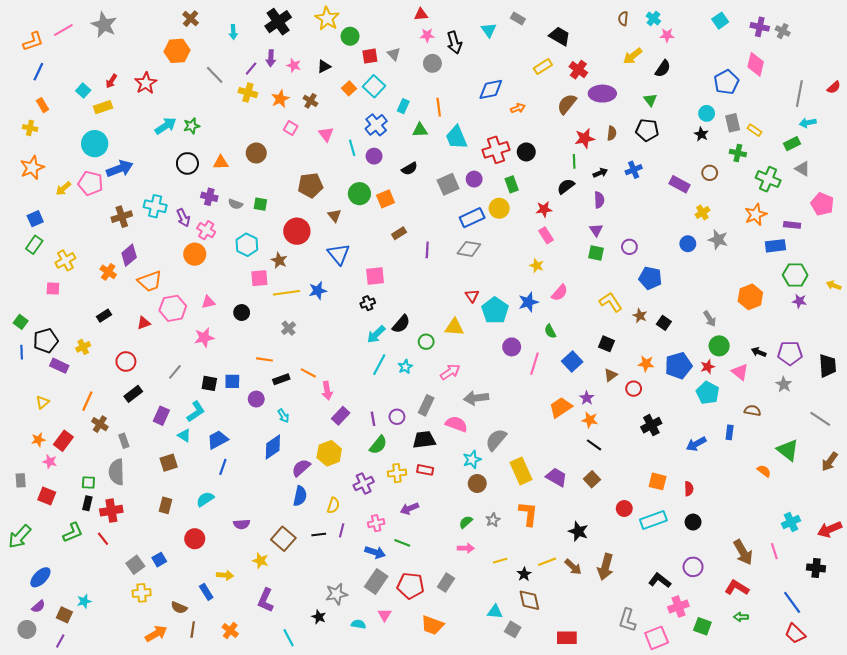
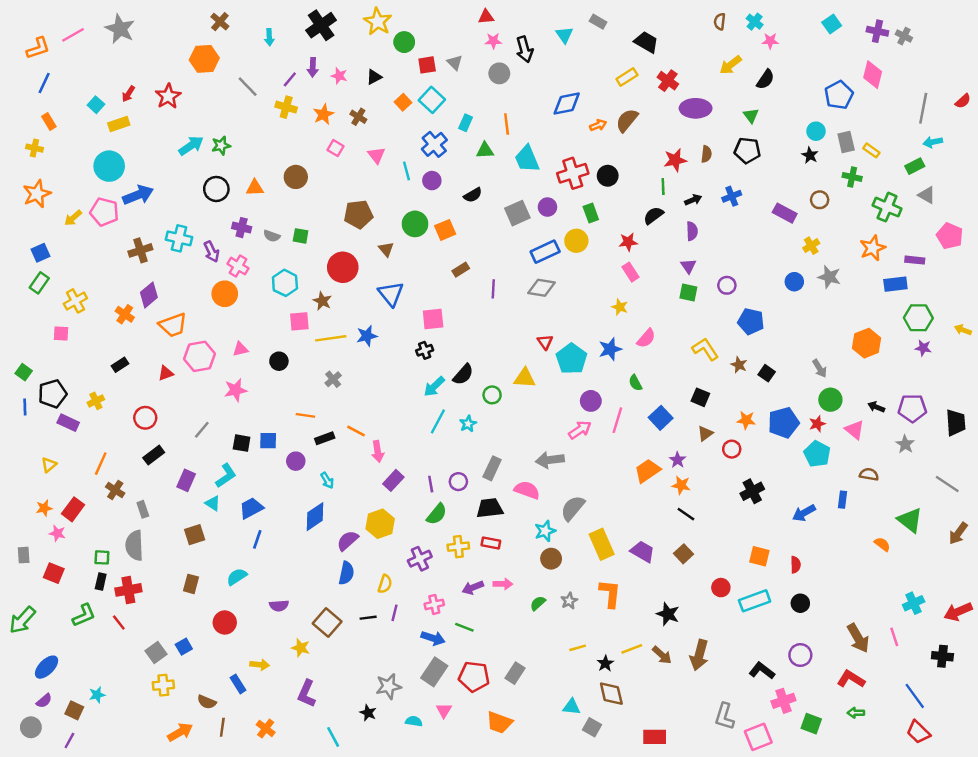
brown semicircle: (567, 104) -> (627, 120), moved
pink arrow: (450, 372) -> (580, 430), moved
pink arrow: (466, 548) -> (503, 584), moved

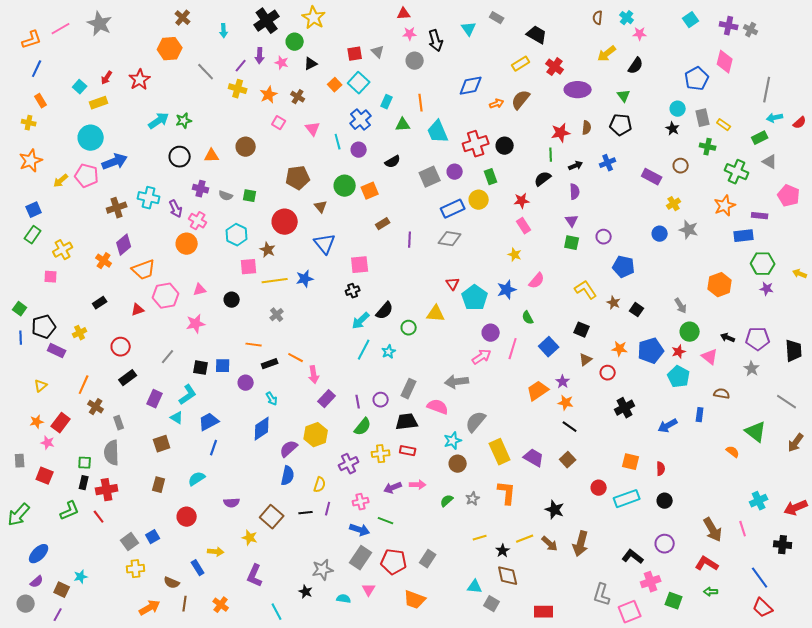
green circle: (404, 42) -> (295, 42), moved
red semicircle: (963, 101) -> (800, 123), moved

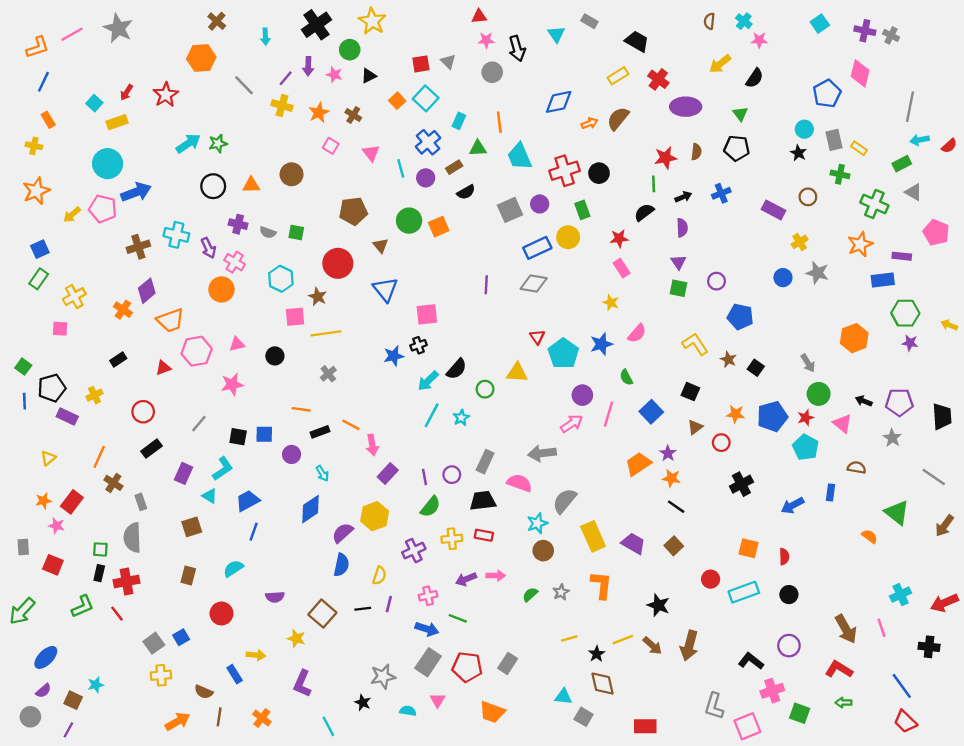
brown rectangle: (383, 224) -> (454, 167), moved
blue star: (305, 279) -> (394, 356), moved

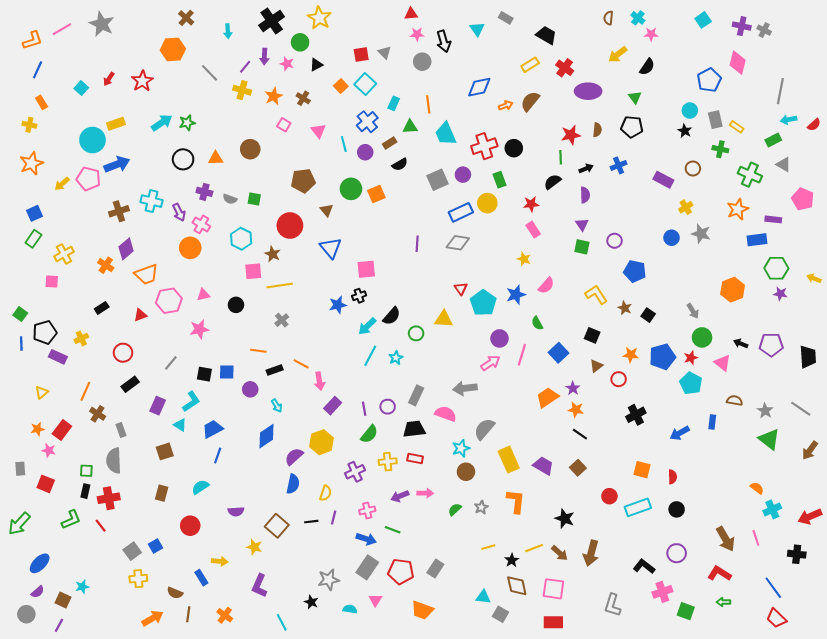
yellow rectangle: (117, 122) -> (116, 124), moved
gray star: (892, 438) -> (765, 411), moved
orange semicircle: (870, 536) -> (757, 488), moved
pink square: (747, 726) -> (553, 589), moved, turned 30

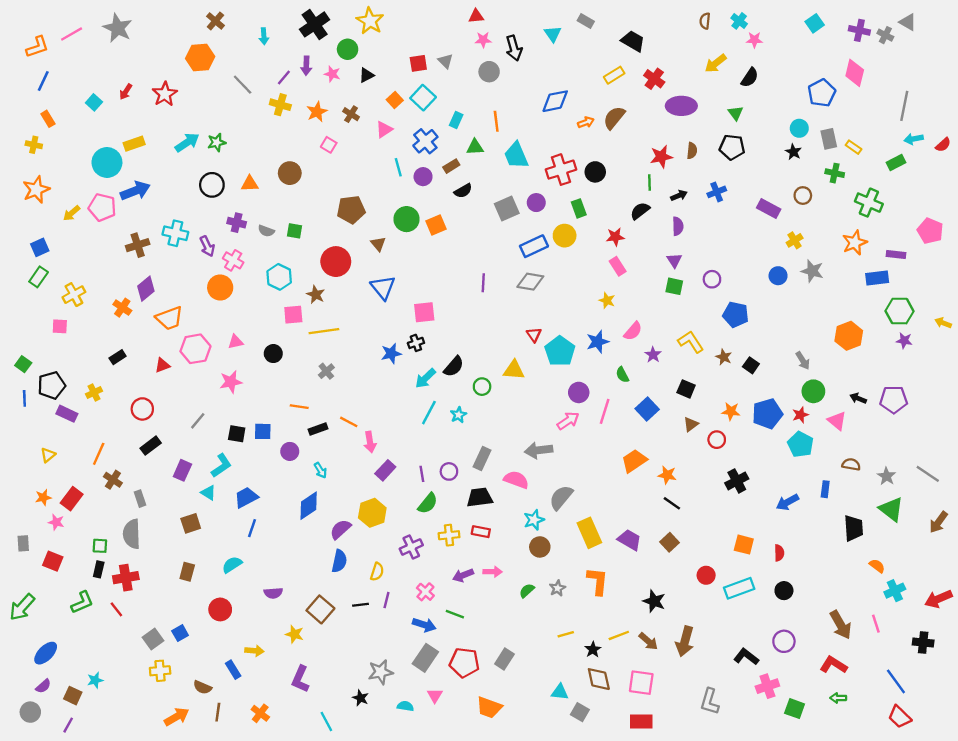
pink triangle: (318, 131) -> (384, 129), moved, turned 35
gray triangle: (783, 164) -> (908, 22), moved
black trapezoid: (808, 357) -> (854, 528), moved
purple star: (573, 388) -> (653, 355), moved
pink cross: (367, 510) -> (425, 592), turned -35

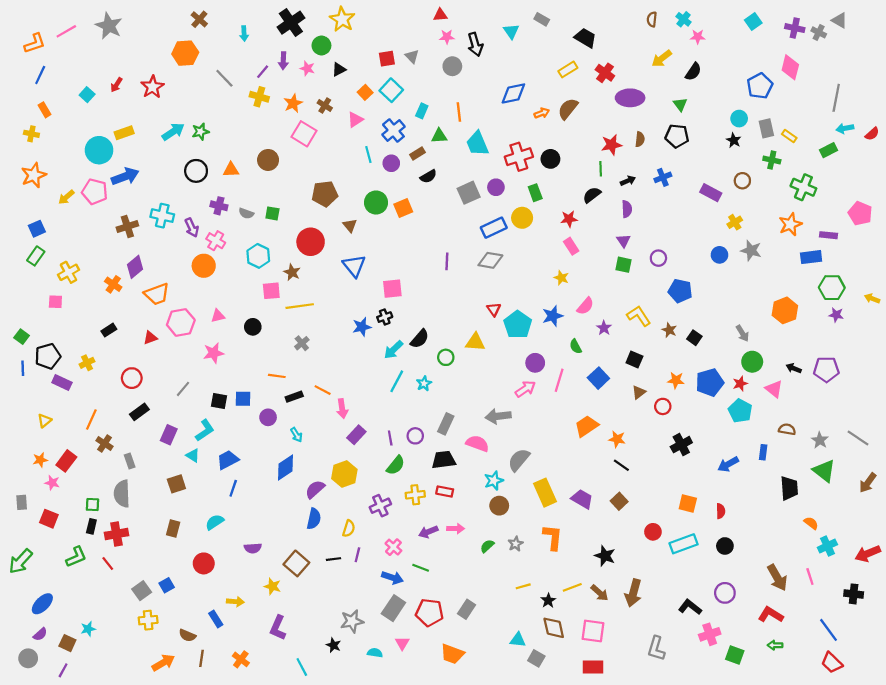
pink square: (329, 145) -> (304, 134), size x1.6

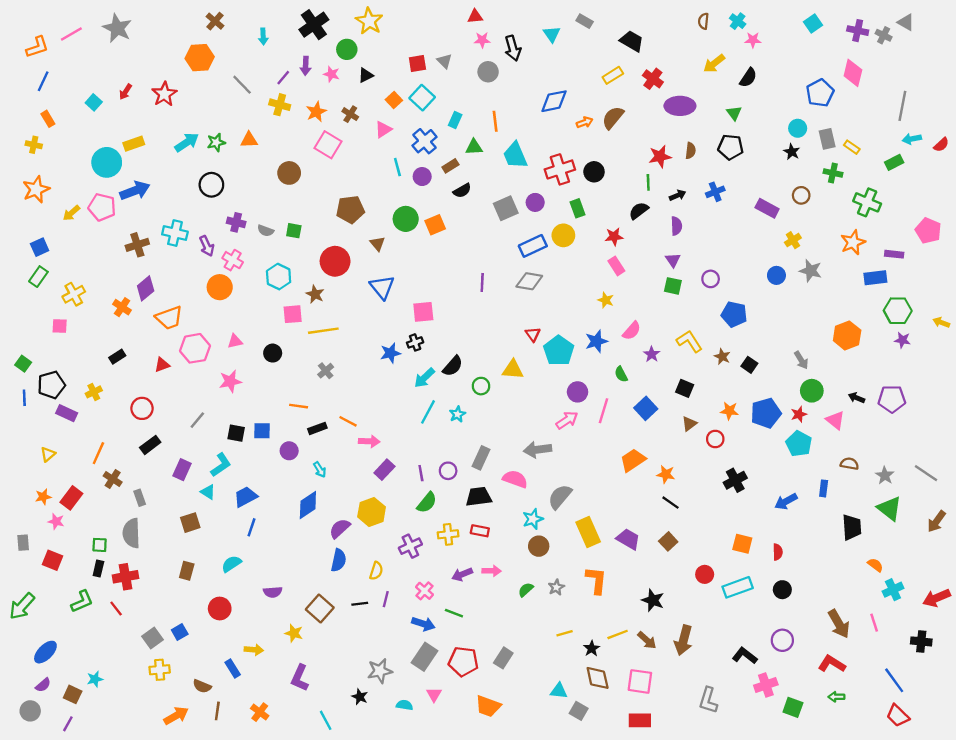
orange triangle: (231, 170) -> (249, 140), moved
pink arrow: (342, 409) -> (369, 441), turned -78

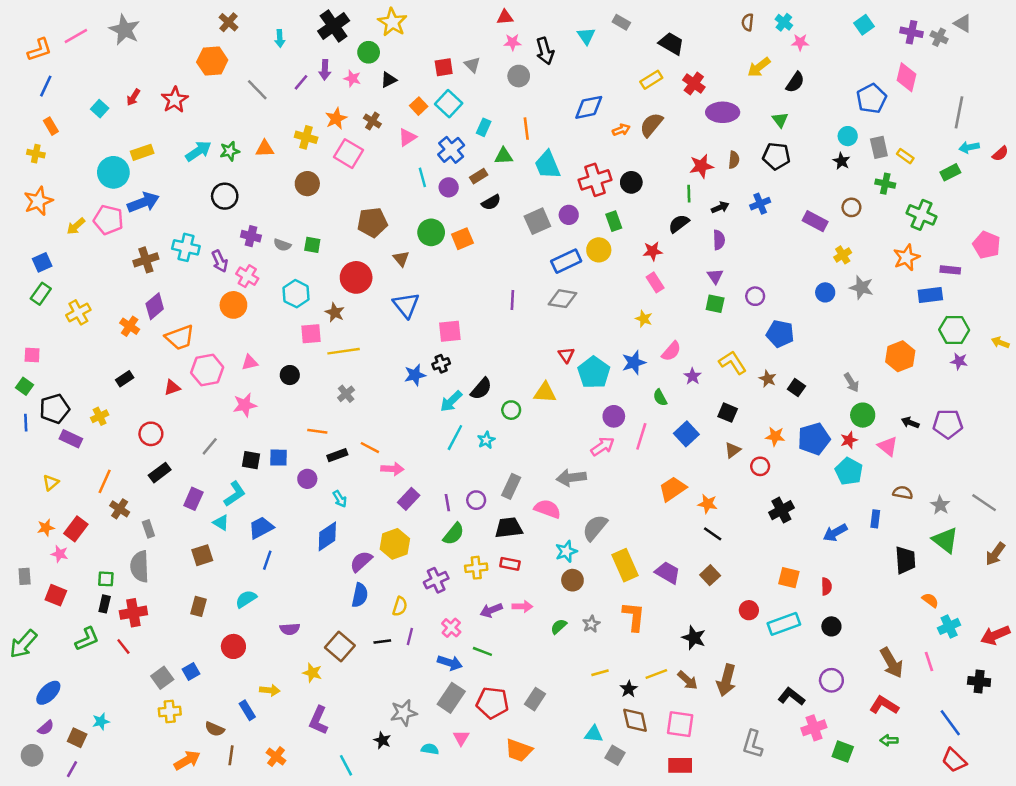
yellow cross: (280, 105) -> (306, 137), moved
pink square: (60, 326) -> (32, 355), moved

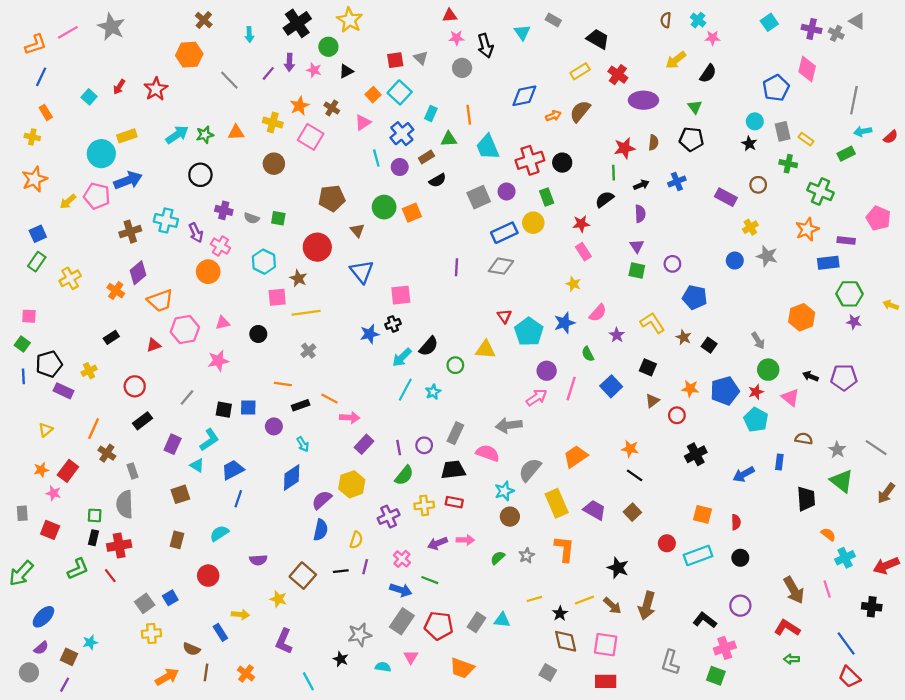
orange trapezoid: (673, 489) -> (576, 456), moved
cyan triangle: (594, 734) -> (502, 620), moved
green square: (843, 752) -> (716, 676), moved

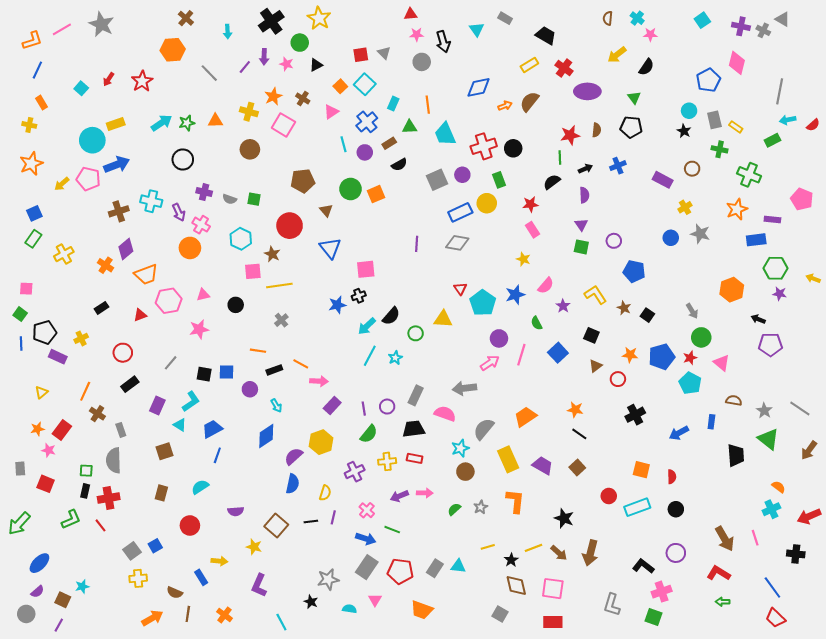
black arrow: (810, 376) -> (758, 319), moved
orange semicircle: (828, 534) -> (779, 487), moved

